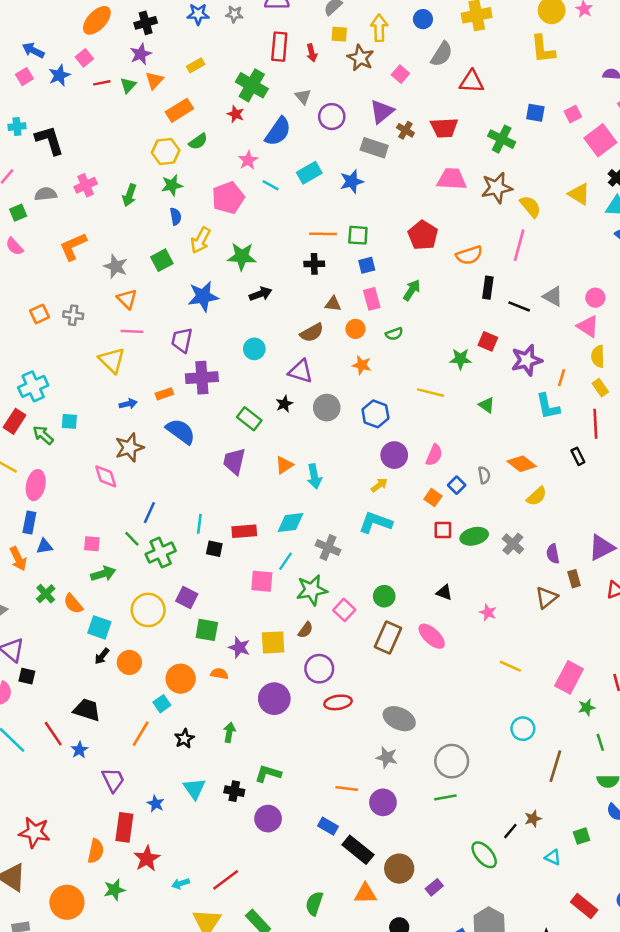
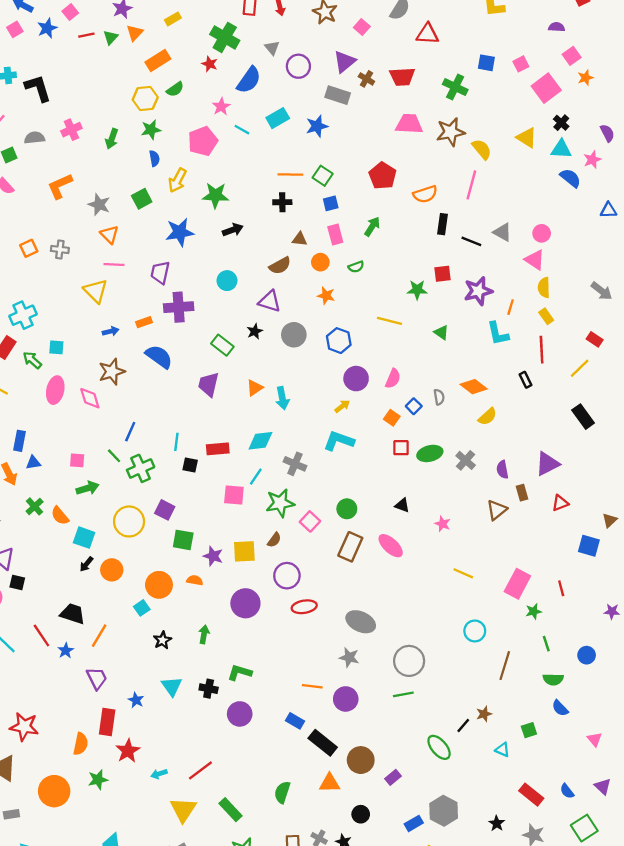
green square: (358, 235) -> (323, 176), turned 30
red square: (488, 341) -> (443, 274), turned -30
pink ellipse: (36, 485) -> (55, 390), moved
orange line: (141, 734) -> (99, 636), moved

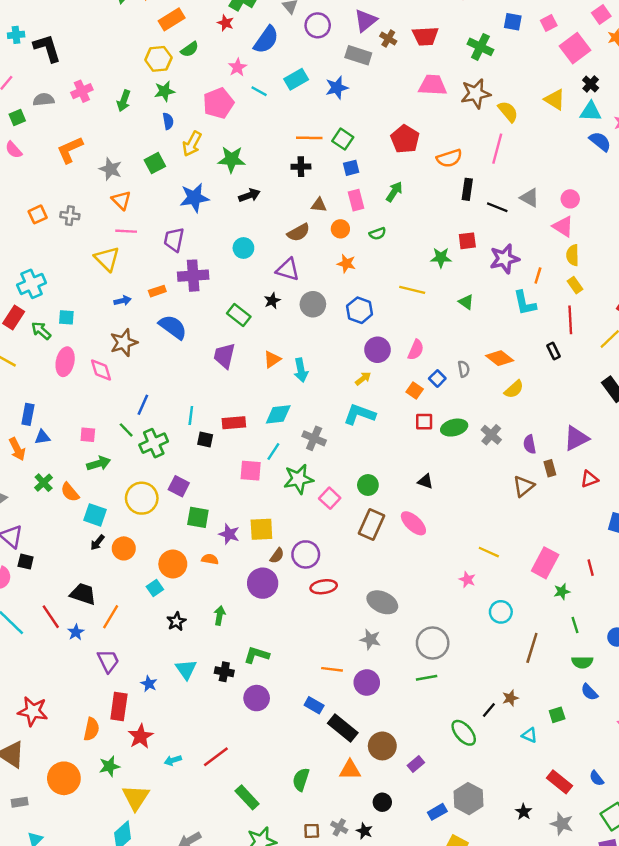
pink star: (443, 524) -> (467, 580), moved
brown semicircle: (274, 540) -> (277, 556), moved
yellow triangle: (183, 810) -> (136, 797), moved

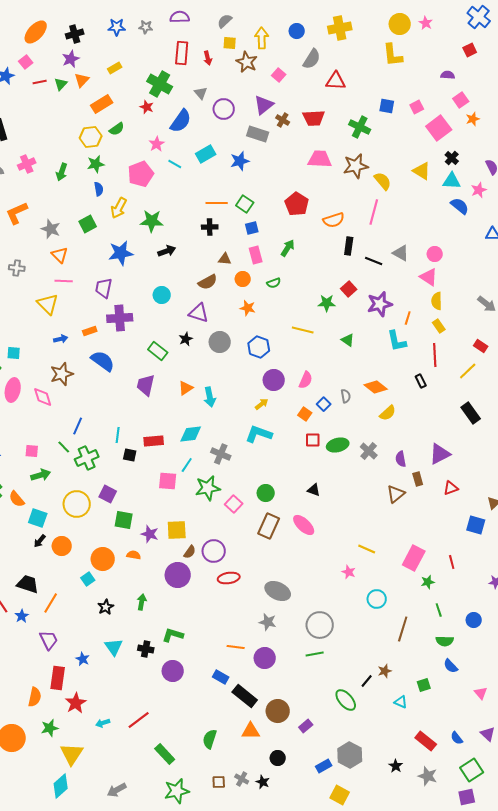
red square: (467, 241) -> (349, 289), turned -35

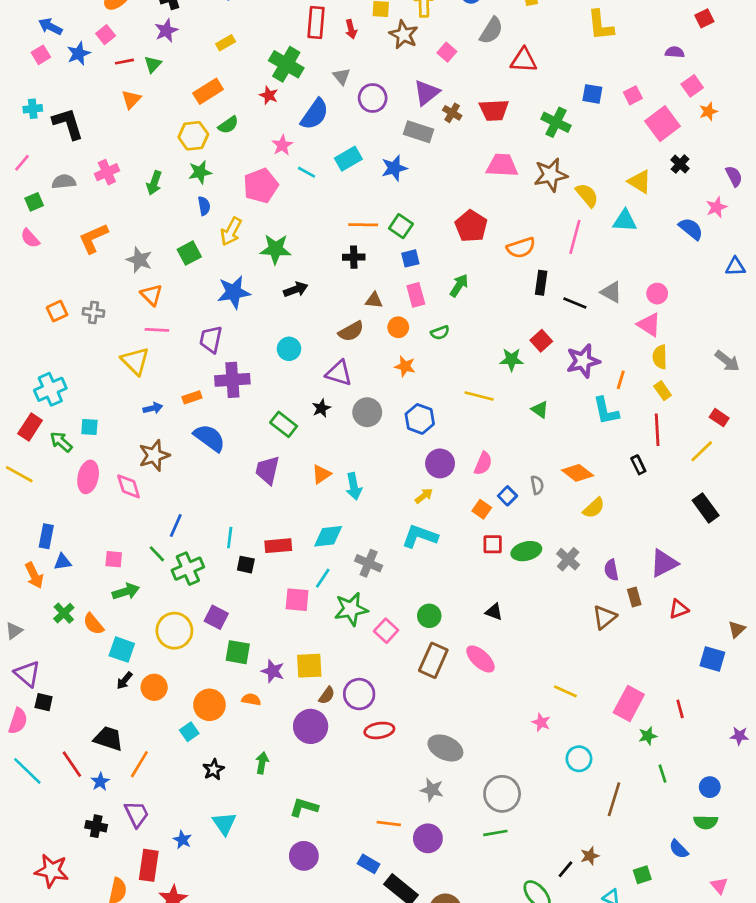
orange triangle: (82, 80) -> (131, 99), moved
cyan triangle: (452, 181) -> (625, 221), moved
green semicircle: (445, 641) -> (706, 822), moved
black cross: (146, 649) -> (96, 826), moved

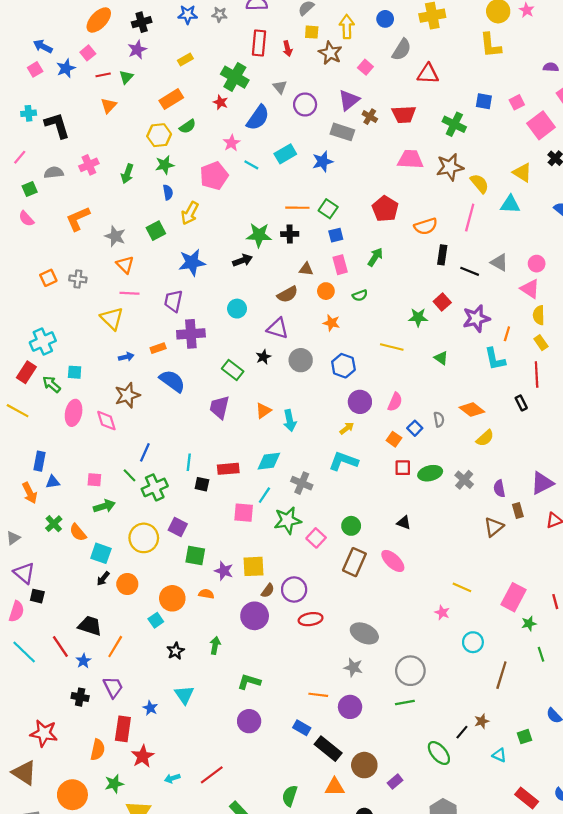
green star: (276, 249) -> (259, 235), moved

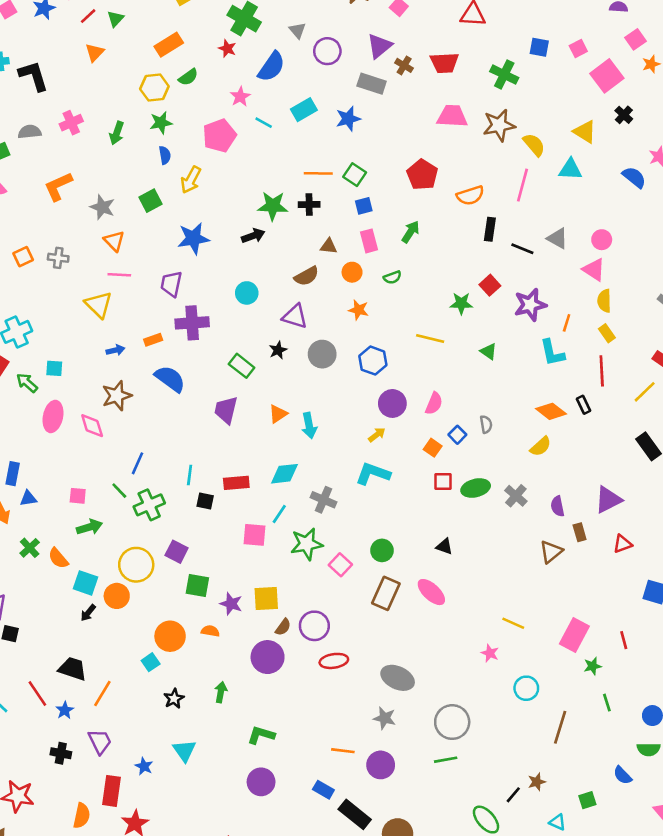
red line: (103, 75) -> (88, 16), turned -32
orange diamond: (472, 410) -> (551, 411), moved
orange circle: (127, 584) -> (117, 596), moved

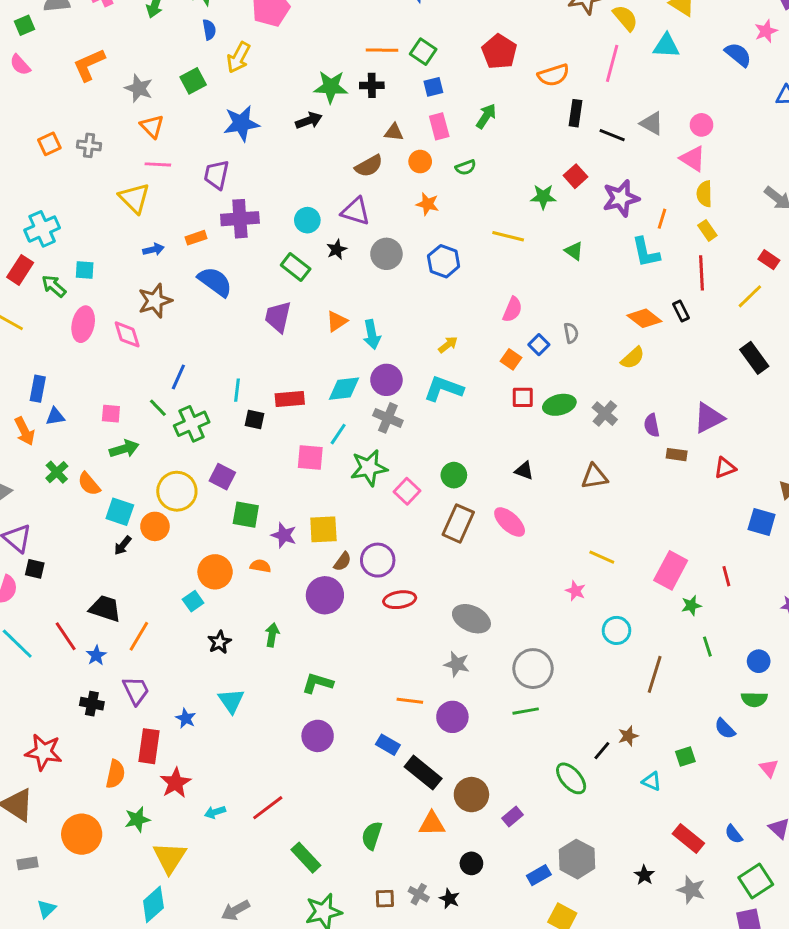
cyan circle: (247, 293) -> (307, 220), moved
purple circle: (392, 403) -> (386, 380), moved
brown rectangle: (580, 532) -> (677, 455), turned -66
brown triangle: (551, 552) -> (595, 477), moved, turned 30

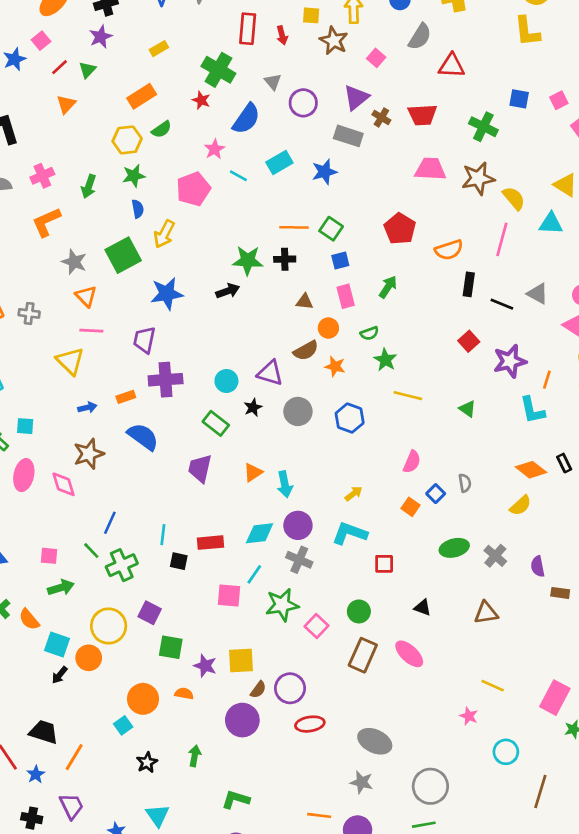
orange L-shape: (89, 65) -> (46, 222), moved
green square: (193, 81) -> (123, 255), size x1.5
brown semicircle: (369, 166) -> (306, 351), moved
green star: (543, 197) -> (385, 360), moved, turned 30
red square: (523, 397) -> (384, 564), moved

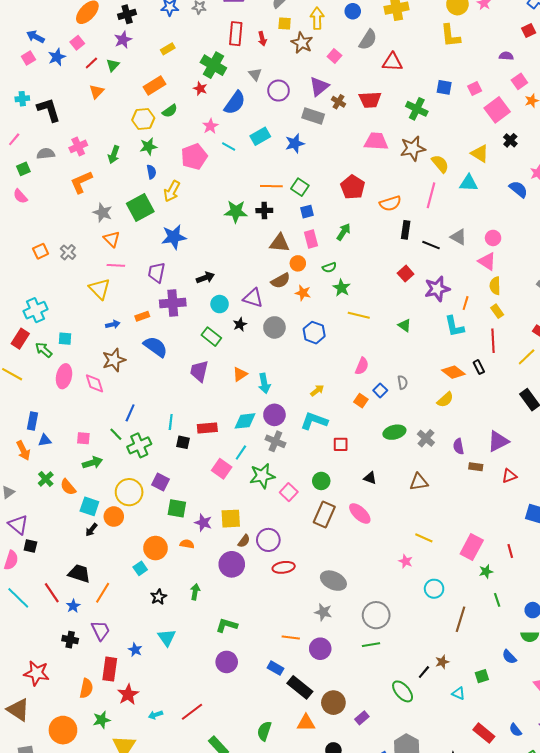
black arrow: (228, 291) -> (205, 278), moved
brown triangle: (305, 302) -> (280, 243), size x1.5
gray cross: (29, 313) -> (68, 252), turned 35
pink square: (229, 596) -> (222, 469), turned 30

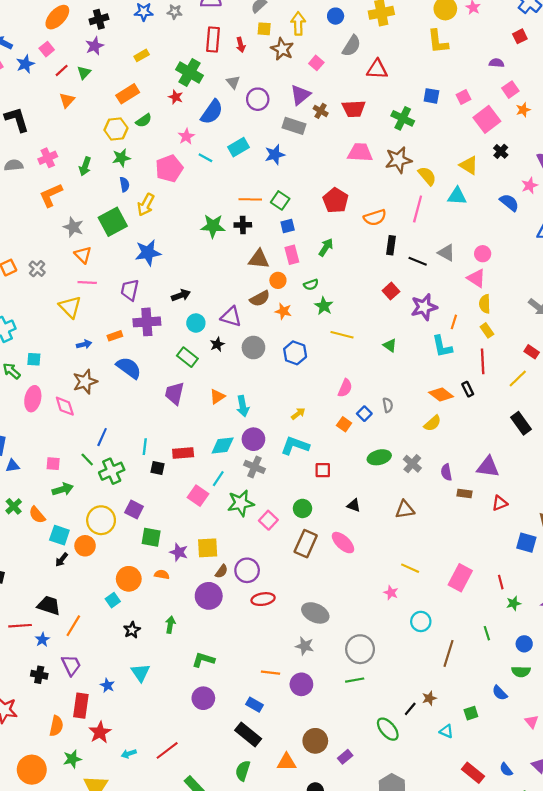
purple triangle: (498, 441) -> (488, 467), turned 35
green star: (486, 571) -> (514, 603), moved
red line: (52, 593) -> (20, 626), turned -60
black rectangle: (300, 687) -> (248, 734), moved

